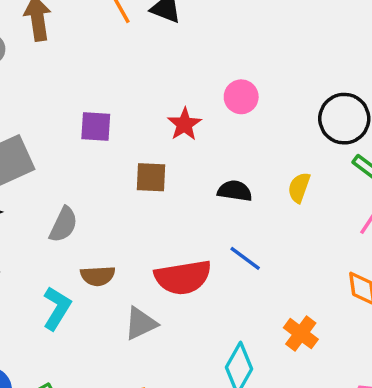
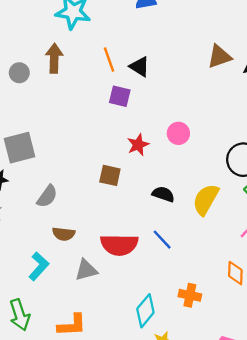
purple square: (96, 126) -> (120, 96), moved
yellow semicircle: (299, 188) -> (206, 200), size x1.6
cyan L-shape: (57, 308) -> (39, 266), moved
orange cross: (301, 334) -> (190, 295), turned -35

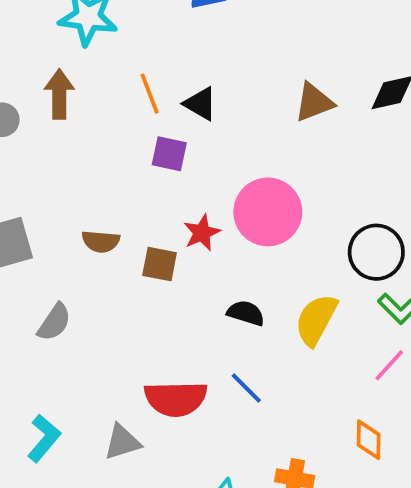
brown triangle: (219, 57) -> (314, 102), moved
pink circle: (178, 133) -> (268, 212), size x1.8
brown square: (110, 175) -> (160, 264), moved
brown semicircle: (64, 234) -> (101, 241), moved

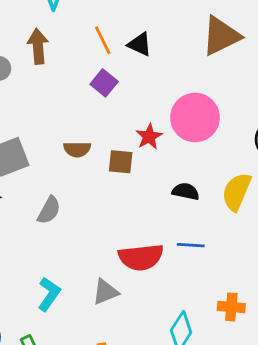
brown triangle: (314, 102) -> (221, 36), size x1.4
purple square: (169, 154) -> (104, 83), moved, turned 32
blue line: (246, 388) -> (191, 245), turned -36

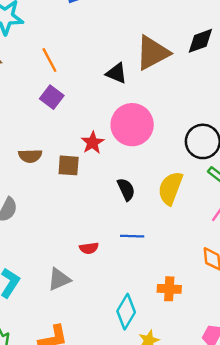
black triangle: (140, 44) -> (116, 73), moved
black semicircle: (186, 191) -> (126, 189), turned 55
red semicircle: (141, 257) -> (89, 248), size x0.5

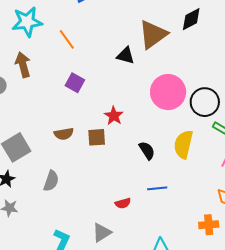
orange line: (49, 60) -> (67, 39), moved
pink circle: (132, 125) -> (168, 92), moved
orange cross: (169, 289) -> (209, 225), moved

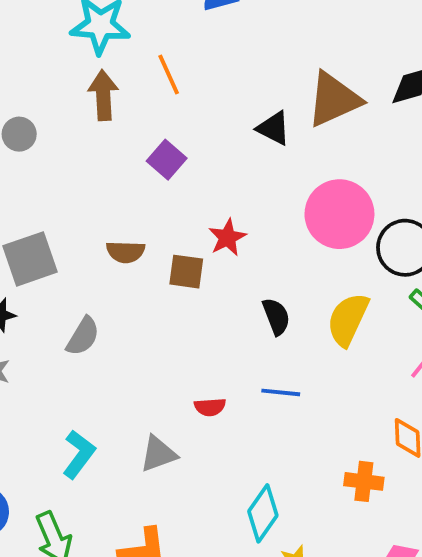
brown arrow: (23, 65) -> (103, 95), moved

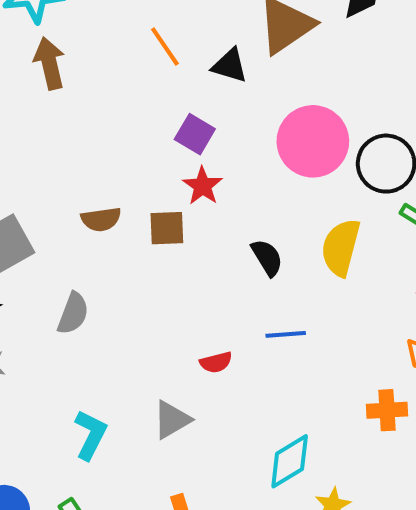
orange line: (169, 74) -> (165, 46), moved
purple square: (167, 160) -> (195, 134), moved
cyan diamond: (263, 513) -> (290, 461), turned 34

